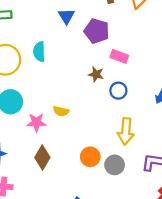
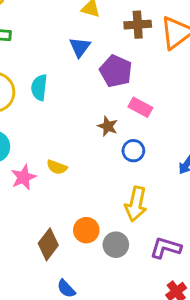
pink star: (36, 122) -> (24, 177), turned -30
brown diamond: (42, 158) -> (48, 244), moved

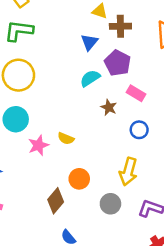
brown cross: (138, 25) -> (120, 26), moved
cyan semicircle: (39, 88) -> (90, 78), moved, turned 48
blue circle: (133, 151) -> (139, 130), moved
orange circle: (86, 230) -> (79, 179), moved

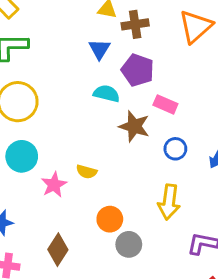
cyan semicircle: (90, 78) -> (106, 94), turned 54
brown star: (109, 107) -> (134, 126), size x1.5
brown diamond: (56, 201) -> (58, 250), moved
gray circle: (110, 204) -> (129, 244), moved

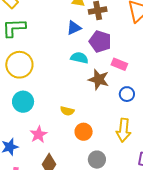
blue triangle: (99, 49) -> (74, 28), turned 35
pink star: (54, 185) -> (39, 134), moved
orange circle: (110, 219) -> (84, 132), moved

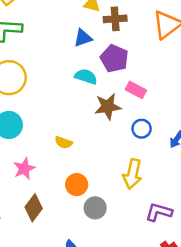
brown star: (99, 79) -> (108, 107), turned -30
orange circle: (84, 132) -> (77, 185), moved

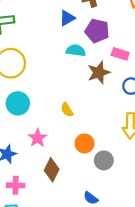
yellow semicircle: (64, 142) -> (67, 110), turned 48

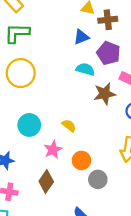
cyan circle: (18, 103) -> (29, 125), moved
yellow semicircle: (67, 110) -> (69, 126), turned 152
pink star: (38, 138) -> (53, 150), moved

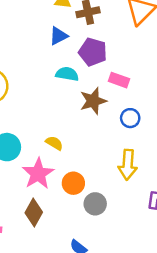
pink star: (53, 150) -> (38, 174), size x1.4

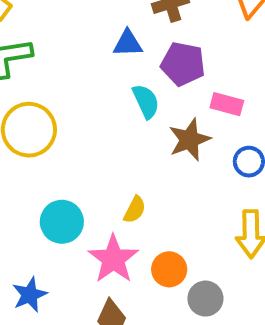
blue triangle: (58, 36) -> (128, 43), turned 30
cyan semicircle: (67, 74) -> (146, 101), turned 60
yellow semicircle: (54, 143) -> (135, 210), turned 90

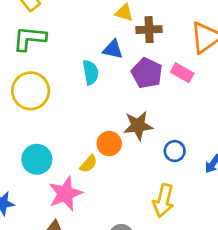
cyan semicircle: (146, 101) -> (91, 72), moved
pink rectangle: (227, 104) -> (182, 73), moved
orange circle: (169, 269) -> (109, 144), moved

